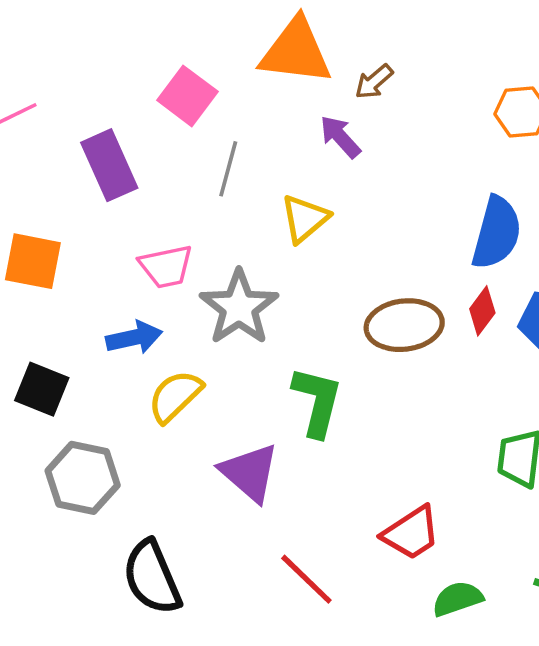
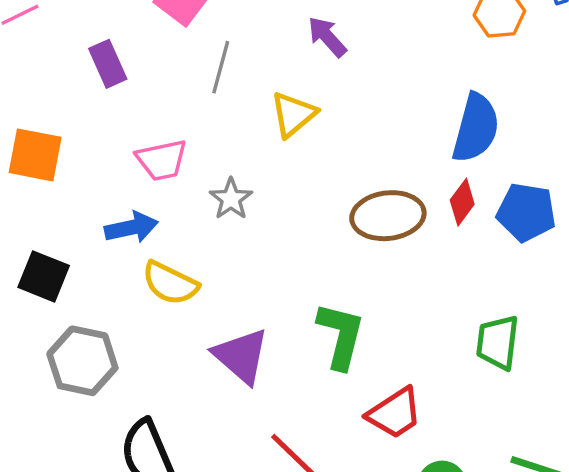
purple rectangle: (109, 165) -> (108, 64), size x0.7
gray star: (239, 307) -> (231, 199), size x0.6
yellow semicircle: (175, 396) -> (170, 283), turned -110
green L-shape: (317, 402) -> (341, 336), moved

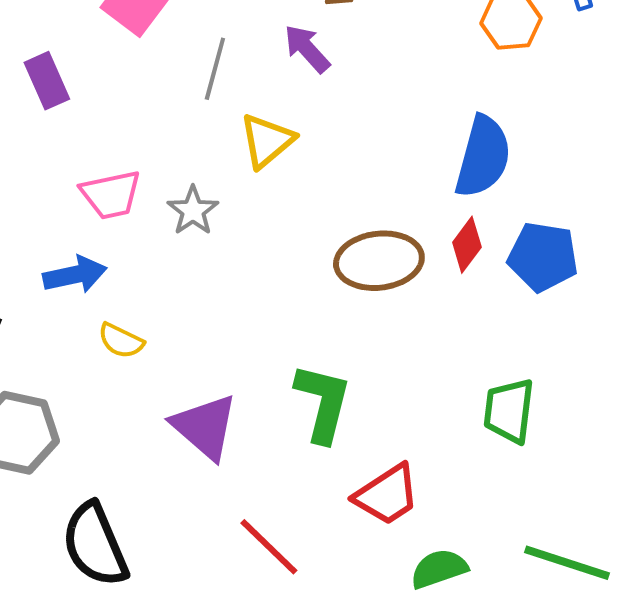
gray line: (221, 67) -> (215, 69), moved
gray star: (231, 199) -> (193, 211), moved
yellow semicircle: (170, 283) -> (121, 341), size x0.7

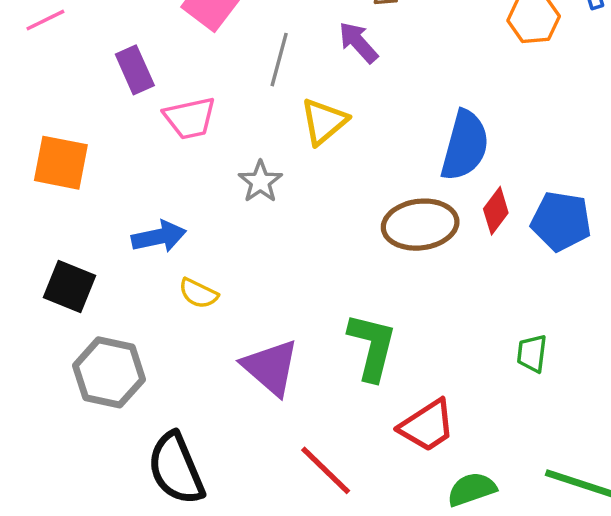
blue semicircle: (483, 157) -> (465, 146), moved
pink trapezoid: (111, 195) -> (190, 118), moved
green trapezoid: (509, 411) -> (532, 354), size x0.7

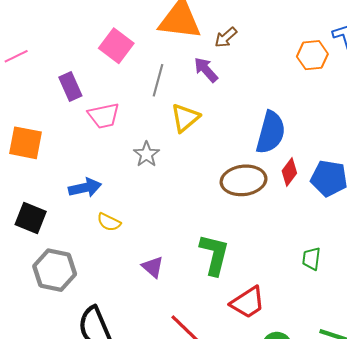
purple triangle: (271, 367) -> (153, 267), size x0.6

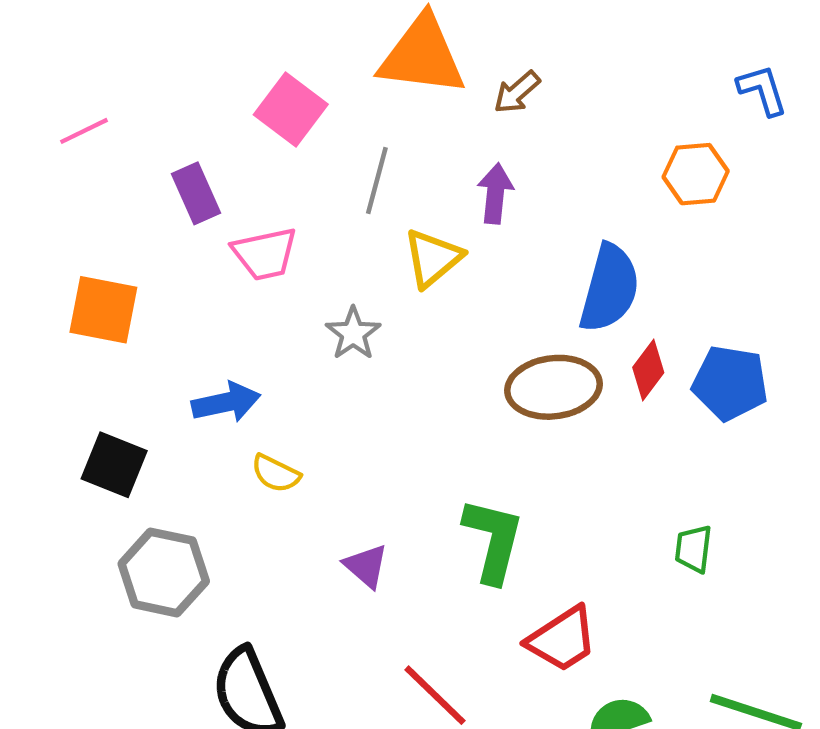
orange hexagon: (312, 55) -> (696, 174), moved
purple arrow: (206, 70) -> (495, 193), moved, turned 48

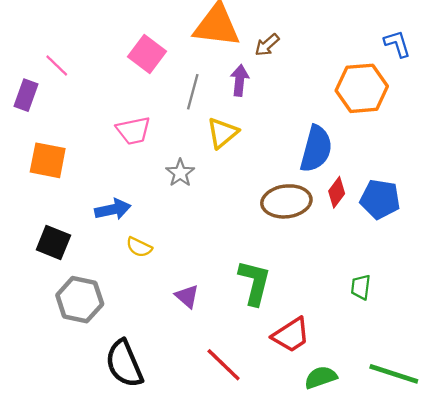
pink line: (84, 131) -> (57, 65), moved, turned 70
orange hexagon: (696, 174) -> (362, 88), size x1.5
purple rectangle: (196, 193) -> (26, 95), moved, turned 44
purple arrow: (495, 193) -> (240, 80), moved

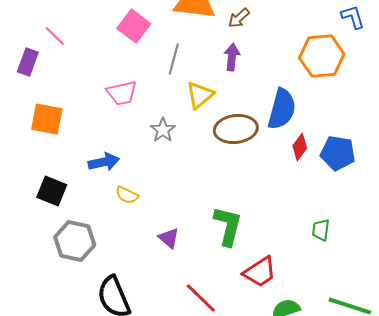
purple arrow: (240, 80) -> (232, 57), moved
brown ellipse: (286, 201) -> (236, 129), moved

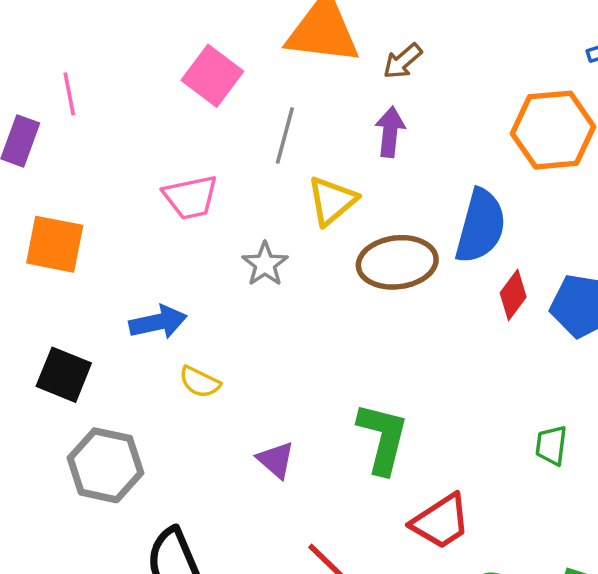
pink line: (55, 36) -> (69, 94), turned 35

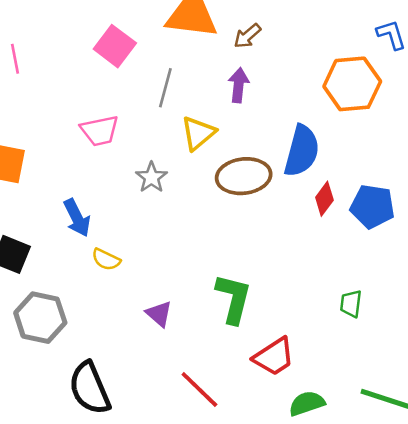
blue arrow: (158, 322) -> (77, 218), turned 75

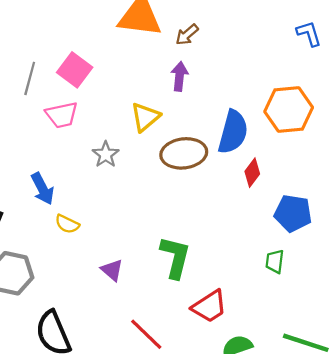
pink square: (115, 46) -> (75, 70), moved
orange hexagon: (352, 84) -> (289, 110), moved
gray line: (165, 88) -> (30, 78), moved
blue pentagon: (372, 206) -> (293, 213), moved

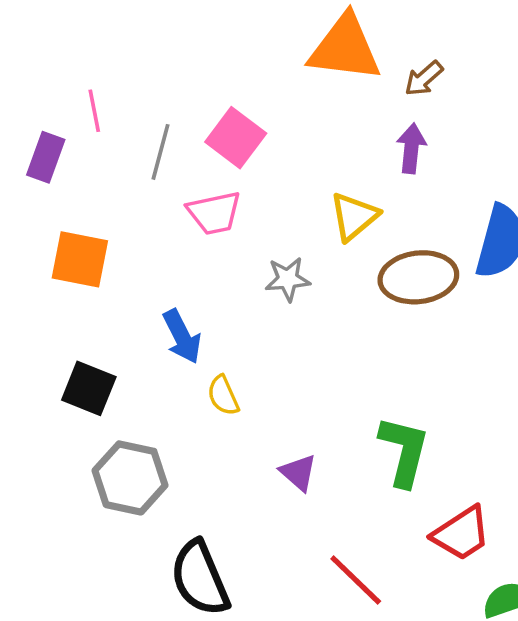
gray star: (106, 154) -> (288, 279), turned 30
yellow semicircle: (67, 224) -> (223, 396), turned 40

